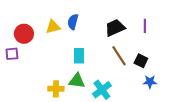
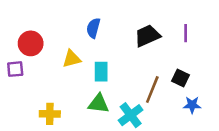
yellow triangle: (53, 27) -> (72, 59), moved
brown line: (119, 56) -> (152, 90), moved, turned 55
yellow cross: (56, 89) -> (50, 114), moved

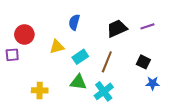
purple line: (186, 33) -> (147, 26), turned 72
cyan rectangle: (101, 72) -> (80, 57), turned 56
brown line: (152, 90) -> (107, 62), moved

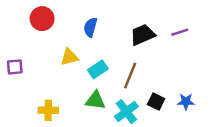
red circle: (24, 34) -> (42, 19), moved
black square: (143, 62) -> (156, 102), moved

